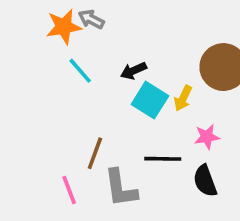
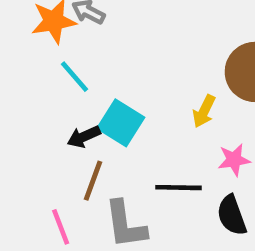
black arrow: (133, 71) -> (84, 137), moved
cyan square: (150, 100) -> (121, 123), moved

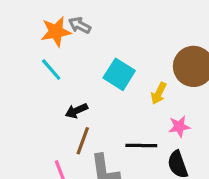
cyan line: (75, 77) -> (51, 70), moved
cyan square: (121, 123) -> (119, 74), moved

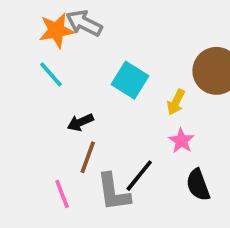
gray arrow: (80, 25) -> (84, 23), size x1.4
pink star: (179, 127) -> (181, 141), moved, turned -30
black line: (141, 145) -> (139, 176), moved, turned -52

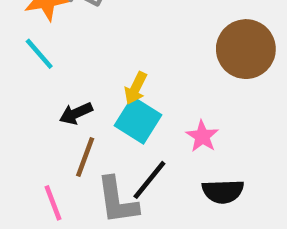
cyan square: (130, 80) -> (138, 120), moved
yellow arrow: (176, 102) -> (136, 88), moved
black semicircle: (198, 185) -> (223, 191), turned -72

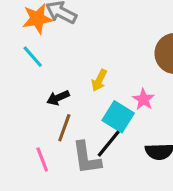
cyan square: (138, 120) -> (118, 117), moved
pink star: (202, 136) -> (143, 99), moved

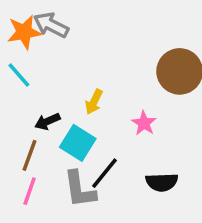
cyan square: (118, 117) -> (78, 143), moved
brown line: (64, 128) -> (30, 155), moved
pink line: (42, 159) -> (30, 191), turned 40

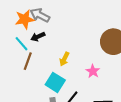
black arrow: (47, 121) -> (38, 37), moved
brown line: (30, 155) -> (28, 61), moved

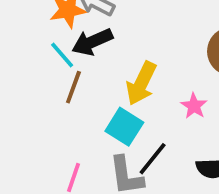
black arrow: (38, 37) -> (92, 42), size x1.5
yellow arrow: (64, 59) -> (141, 83), size x1.6

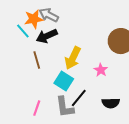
cyan line: (62, 55) -> (23, 31), moved
brown line: (73, 87) -> (37, 60), turned -36

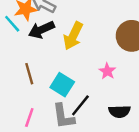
yellow arrow: (73, 58) -> (73, 36), moved
brown line: (37, 60) -> (29, 74), moved

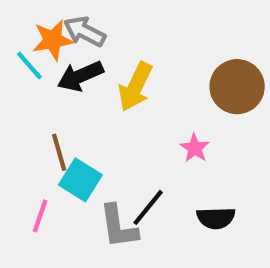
cyan square: (62, 85) -> (80, 180), moved
pink line: (29, 118) -> (40, 216), moved

